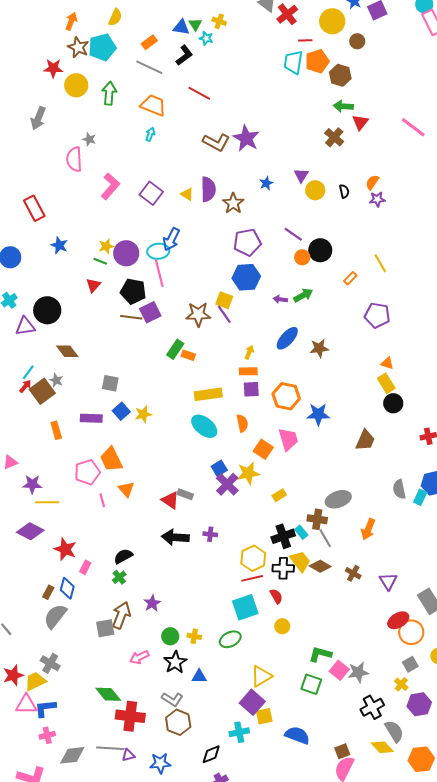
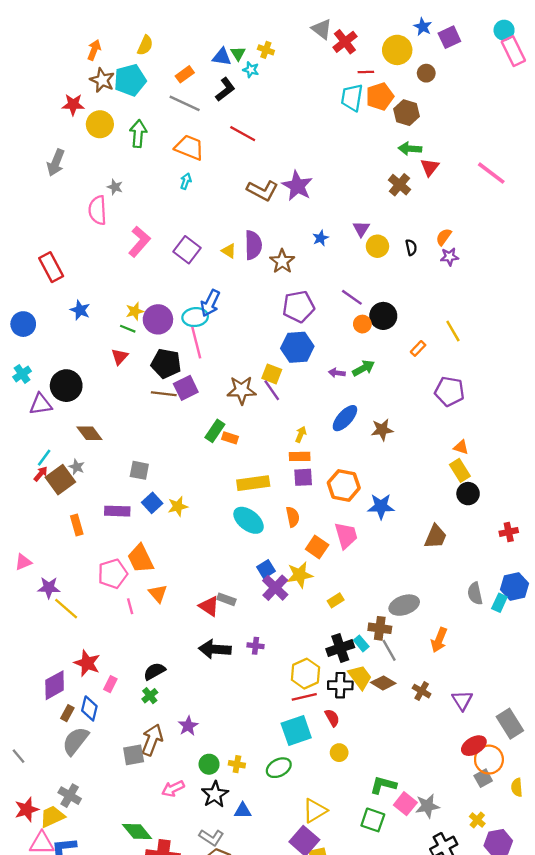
yellow line: (47, 502) -> (66, 609), turned 40
purple diamond: (30, 531) -> (55, 685), moved, turned -56
gray square: (410, 664) -> (483, 778), moved

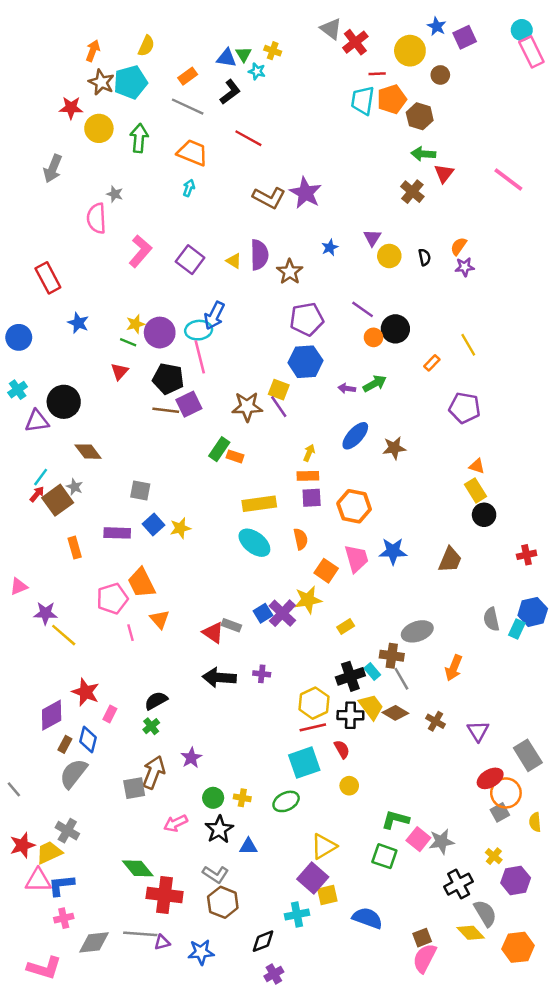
blue star: (381, 506) -> (393, 551), moved
blue square: (266, 569) -> (263, 613), moved

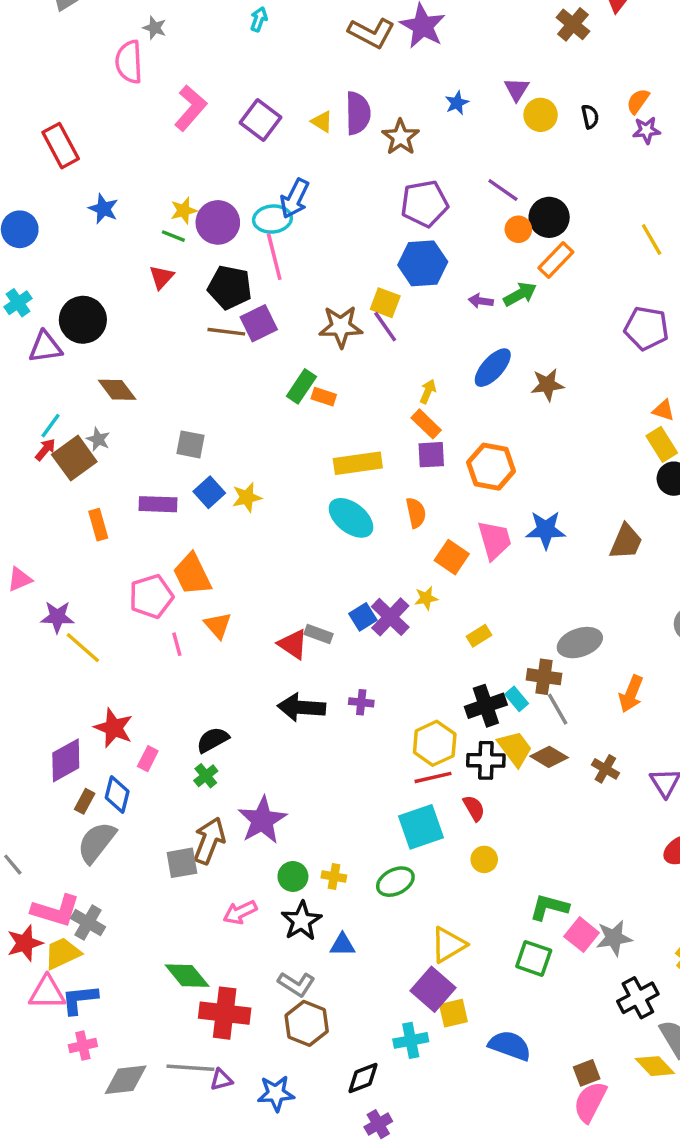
orange rectangle: (432, 363) -> (556, 260), moved, size x1.5
orange rectangle: (308, 476) -> (426, 424), turned 45
yellow star: (308, 600) -> (426, 598), size x0.6
purple star: (191, 758) -> (262, 820), size x1.6
pink L-shape: (44, 968) -> (56, 911), moved

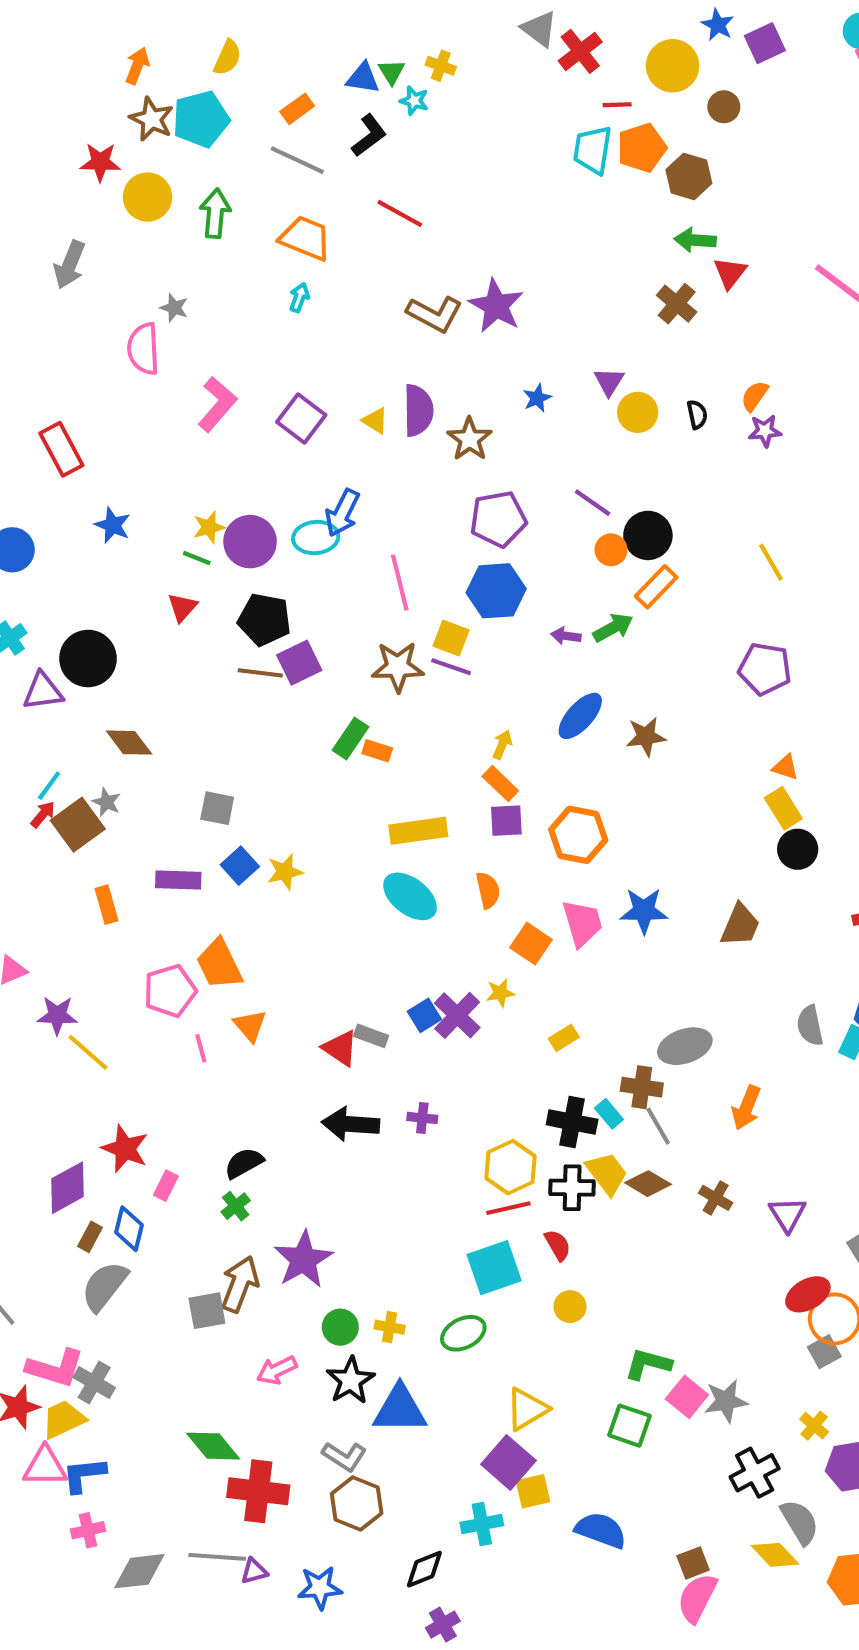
pink line: (274, 257) -> (400, 583), moved
purple line: (385, 327) -> (451, 667), turned -36
black cross: (486, 706) -> (572, 1122), turned 30
blue triangle: (342, 945) -> (400, 1409), size x1.8

